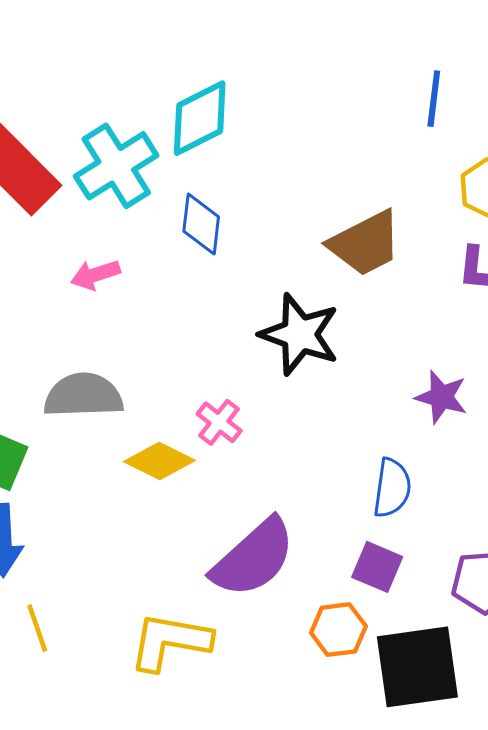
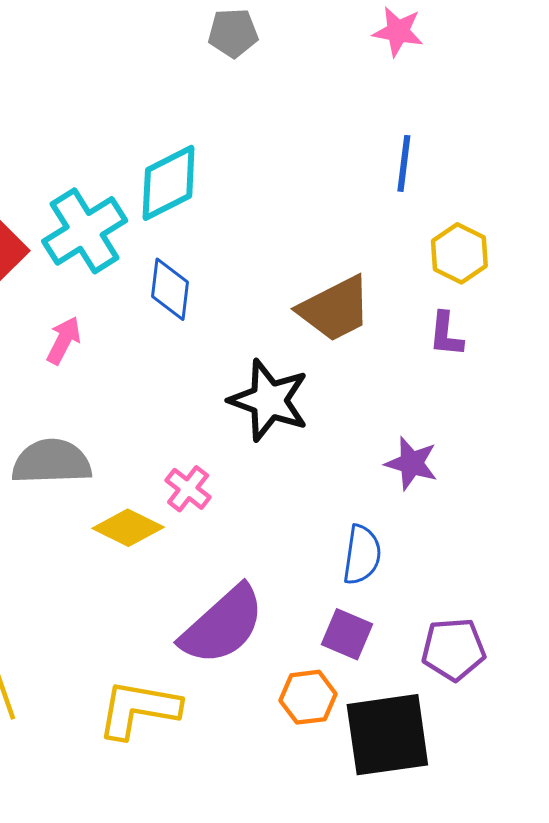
pink arrow: (95, 275) -> (64, 340), turned 135

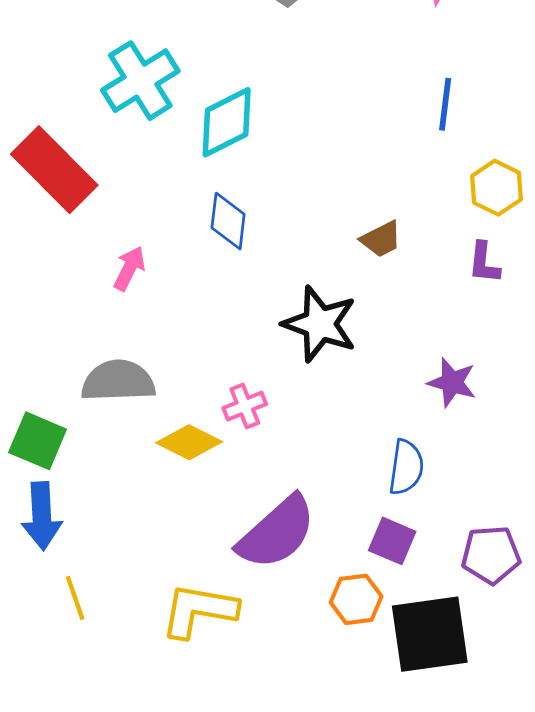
cyan cross: (85, 231) -> (140, 81), moved
brown trapezoid: (335, 309) -> (381, 239), size x0.6
pink cross: (188, 489) -> (245, 406), turned 30

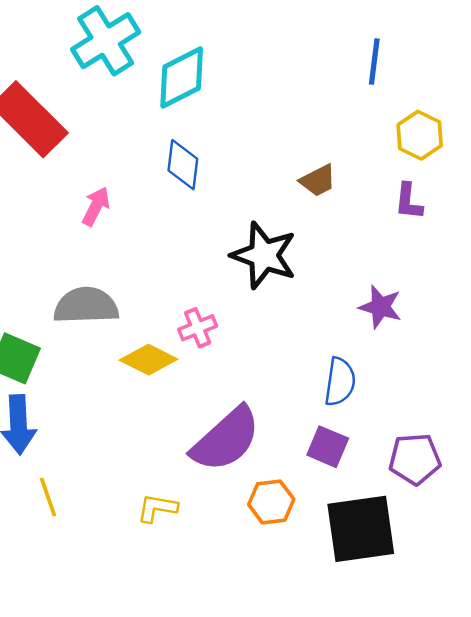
orange hexagon: (356, 599) -> (271, 502), moved
yellow L-shape: (199, 610) -> (157, 508), size x0.6

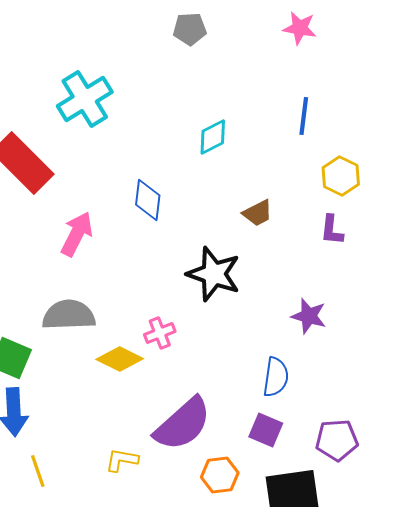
cyan diamond: (182, 78) -> (213, 137), moved, size x0.7
pink arrow: (96, 206) -> (77, 234), size x1.4
yellow L-shape: (157, 508) -> (122, 460), moved

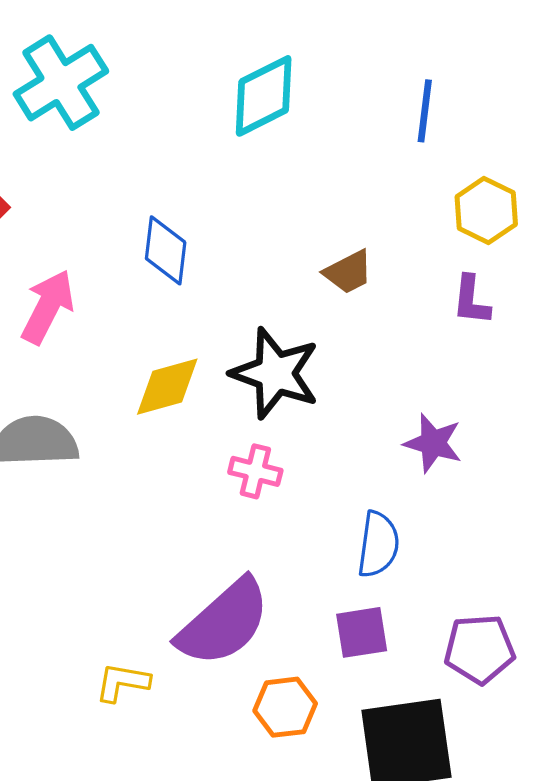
cyan diamond: (213, 137) -> (264, 96), moved, size x1.4
pink cross: (160, 333) -> (255, 471), moved, turned 36
yellow diamond: (120, 359) -> (167, 387), moved, turned -42
purple square: (266, 430) -> (362, 632), turned -32

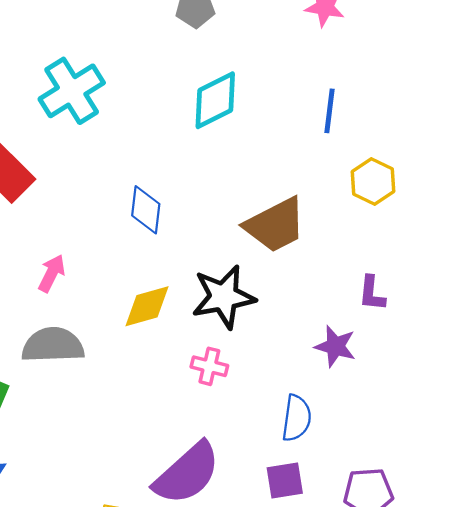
brown trapezoid: (348, 272) -> (275, 225), size x1.8
purple L-shape: (471, 300) -> (372, 293), moved
pink arrow: (48, 307) -> (52, 273), moved, size x0.7
black star: (275, 373) -> (224, 297), turned -30

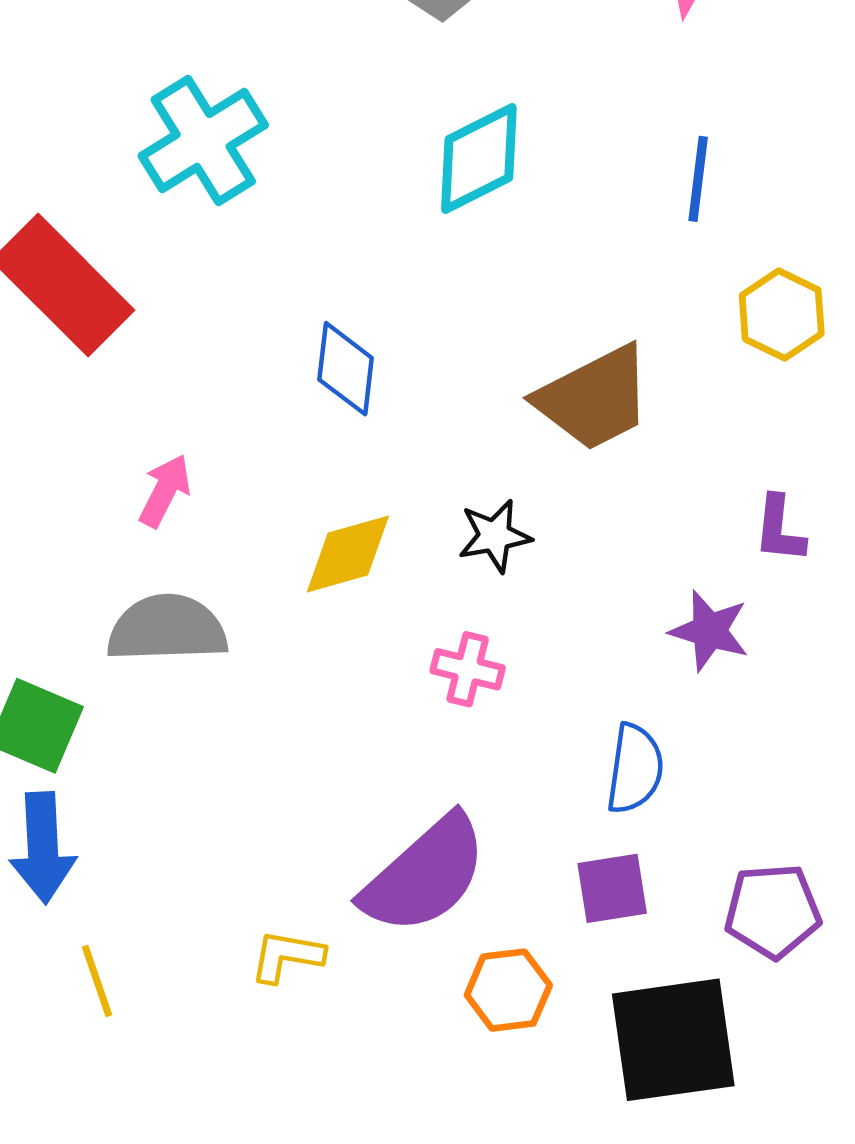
black star: (224, 297) -> (495, 536), size x0.6

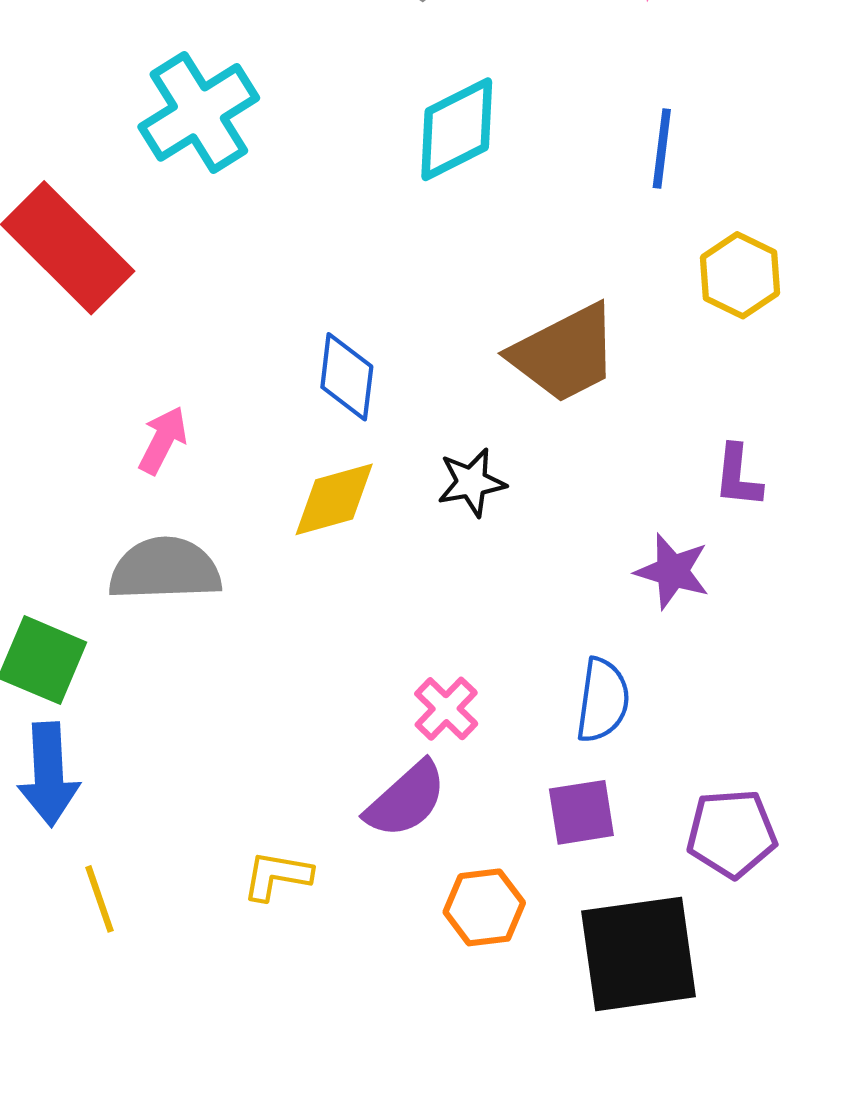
blue diamond: (346, 369) -> (347, 377), moved
pink cross: (468, 669) -> (446, 709), moved, turned 30
purple semicircle: (425, 875) -> (406, 800), size x0.7

